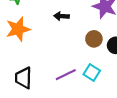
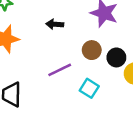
purple line: (66, 75) -> (60, 70), moved

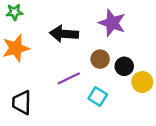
black arrow: (55, 24) -> (64, 34), size x1.6

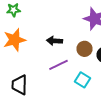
black arrow: (64, 34) -> (54, 41), moved, size x0.7

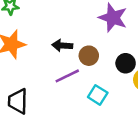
brown circle: (84, 49) -> (89, 56), moved

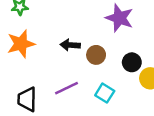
purple line: (67, 76) -> (67, 88), moved

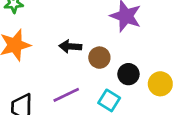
black circle: (132, 62) -> (128, 74), moved

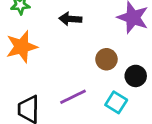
black arrow: (70, 46) -> (70, 19), moved

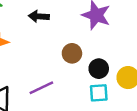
cyan square: (116, 102) -> (99, 93), moved, turned -36

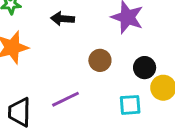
black circle: (99, 69) -> (145, 68), moved

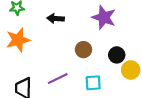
cyan square: (130, 105) -> (93, 83), moved

